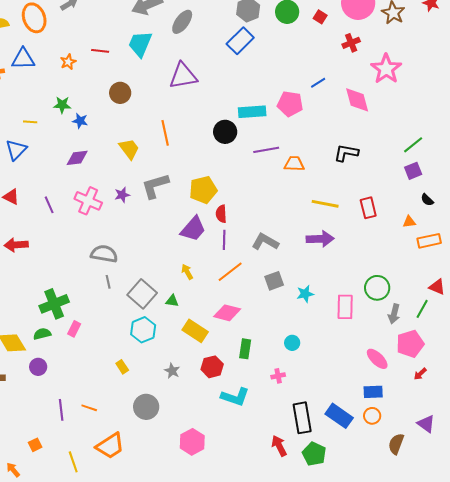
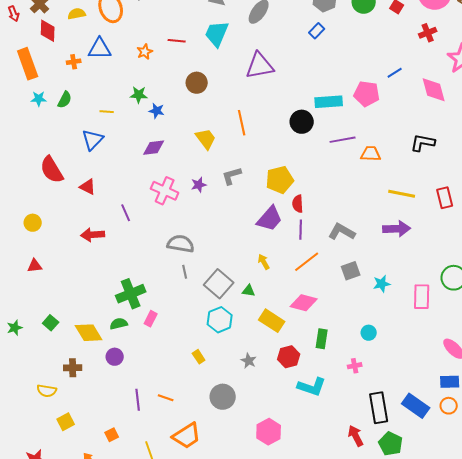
blue rectangle: (240, 41) -> (317, 31), size x0.6
gray L-shape: (155, 186) -> (232, 176), size x0.7
purple line: (49, 205) -> (126, 213), moved

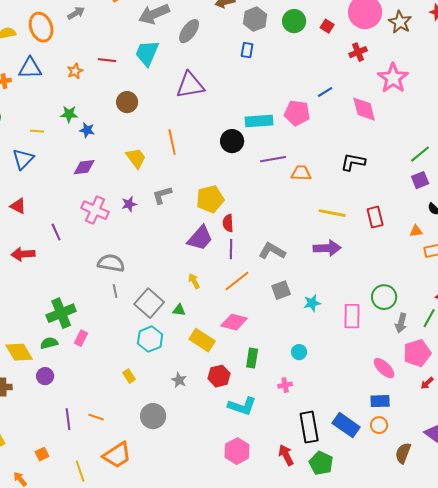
blue rectangle: (317, 31) -> (247, 50), turned -35
pink hexagon: (269, 432) -> (237, 451), moved

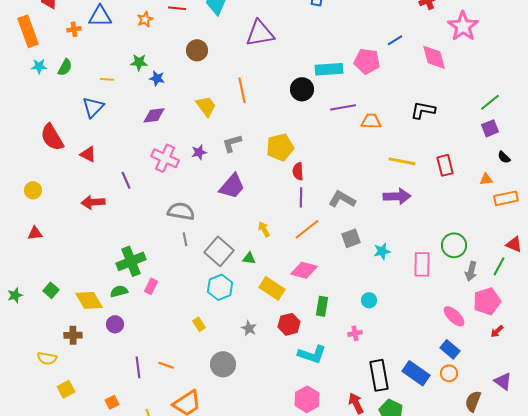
purple trapezoid: (200, 238) -> (232, 186), moved
blue rectangle: (380, 401) -> (450, 349), turned 42

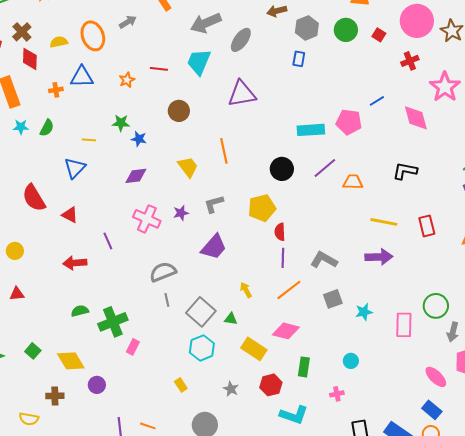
black circle: (302, 89) -> (282, 169), moved
purple line: (343, 107) -> (325, 168), turned -30
gray semicircle: (181, 211) -> (163, 272), turned -32
green semicircle: (119, 291) -> (80, 311), moved

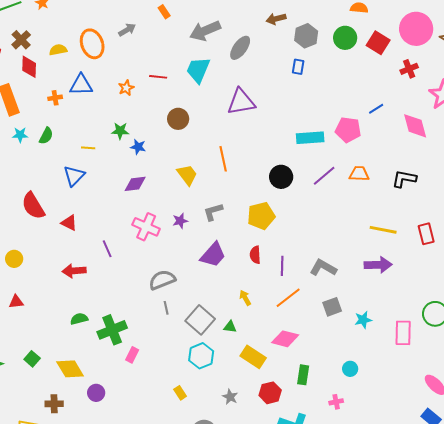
red square: (379, 35) -> (378, 43), size x1.6
orange trapezoid: (353, 182) -> (359, 174), moved
red semicircle: (280, 232) -> (255, 255), moved

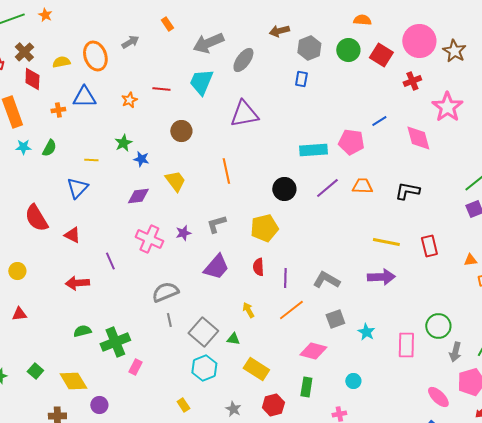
green star: (120, 131) -> (123, 143), turned -30
yellow trapezoid: (187, 175) -> (175, 181), moved
cyan star: (363, 320) -> (366, 332), turned -30
pink diamond: (285, 339) -> (313, 351), moved

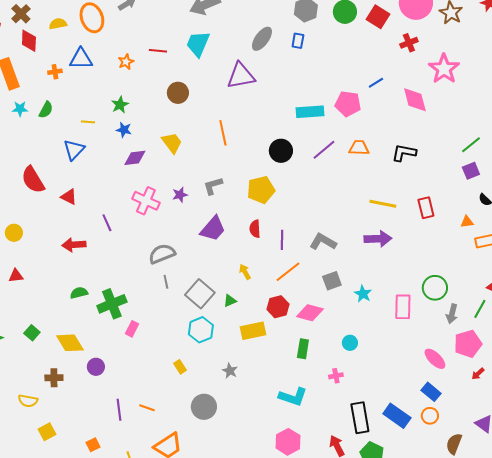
gray ellipse: (243, 60) -> (262, 39), moved
blue star: (141, 159) -> (124, 130), moved
green triangle: (233, 339) -> (230, 301), turned -32
yellow rectangle: (256, 369) -> (253, 331), turned -45
red hexagon: (273, 405) -> (278, 307), moved

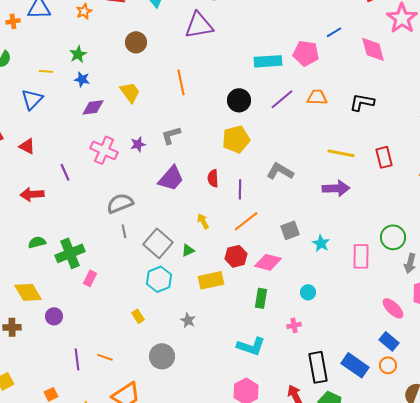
yellow pentagon: (261, 190) -> (236, 139), moved
gray L-shape: (323, 242) -> (280, 171), moved

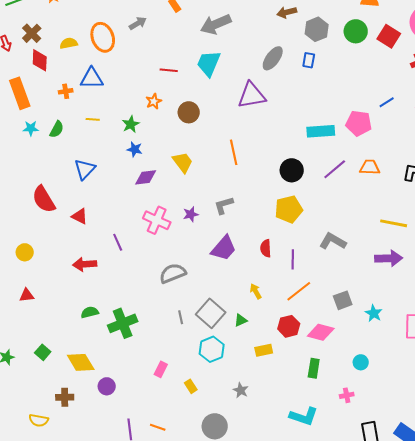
orange star: (84, 11) -> (154, 101), moved
yellow line: (46, 71) -> (93, 119), moved
gray line: (124, 231) -> (181, 317), moved
pink rectangle: (90, 278) -> (161, 369), moved
yellow rectangle: (211, 280) -> (264, 350), size x0.7

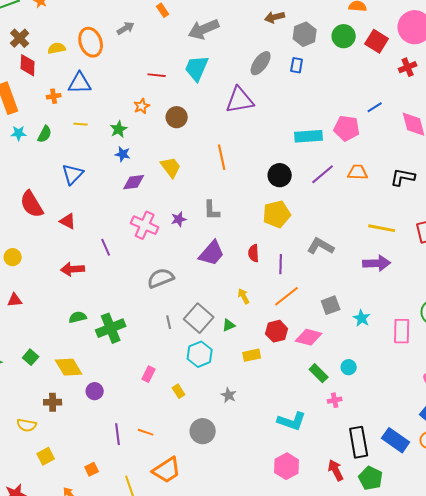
gray L-shape: (224, 205) -> (212, 210), turned -75
green rectangle: (314, 368) -> (319, 373), moved, turned -54

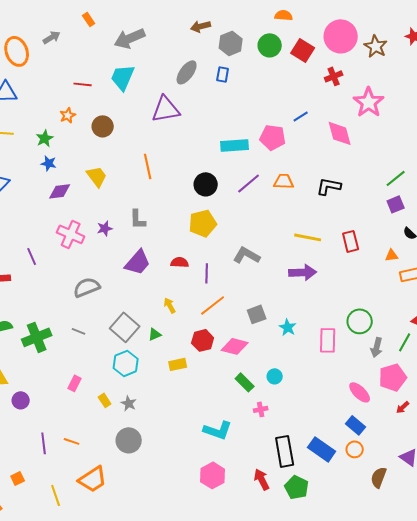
red semicircle: (254, 253) -> (180, 262), turned 96
gray line: (169, 322) -> (79, 331), moved, turned -56
gray star: (229, 395) -> (129, 403), moved

